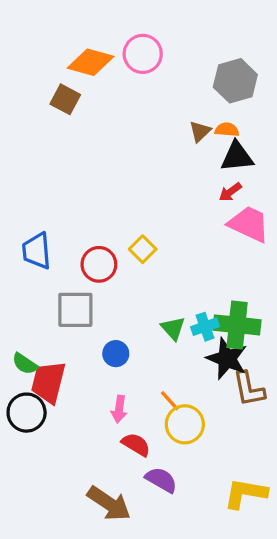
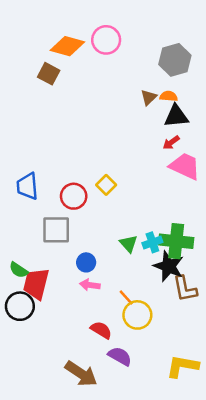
pink arrow: (119, 409) -> (90, 285), moved, turned 90

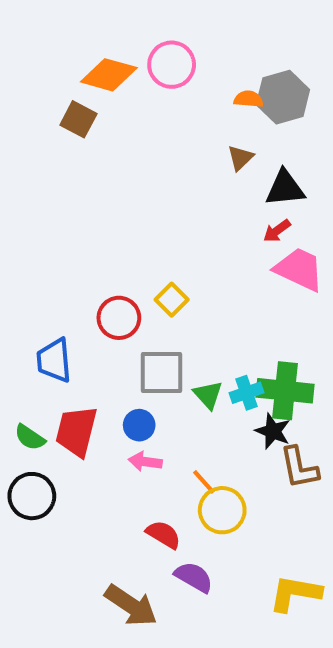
orange semicircle: (169, 96) -> (249, 99), moved
blue trapezoid: (27, 186) -> (54, 360), moved
gray square: (56, 230) -> (161, 373), moved
black star: (169, 266) -> (273, 431), size x0.7
red trapezoid: (36, 284) -> (76, 431), moved

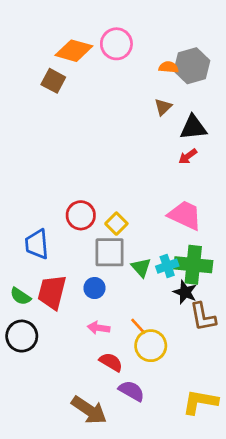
pink trapezoid: (299, 269) -> (185, 215), moved
yellow square: (172, 300) -> (116, 224), moved
pink arrow: (145, 462) -> (99, 328), moved

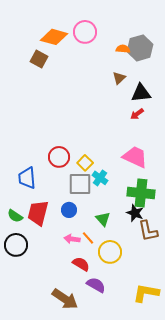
cyan cross: (167, 266) -> (100, 178), moved, turned -35
green triangle: (141, 267) -> (103, 219), moved
orange line: (138, 326) -> (88, 238), moved

